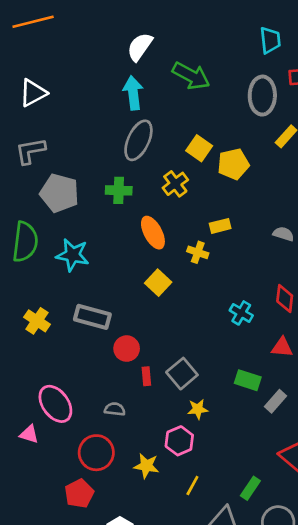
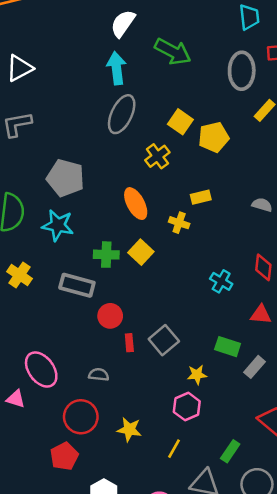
green cross: (119, 190) -> (106, 255), moved
gray pentagon: (59, 193) -> (65, 178), moved
yellow cross: (37, 321) -> (19, 275), moved
yellow star: (198, 409) -> (197, 375), moved
pink hexagon: (179, 441) -> (187, 407), moved

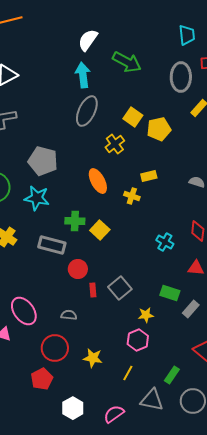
yellow square: (141, 252) -> (100, 230), moved

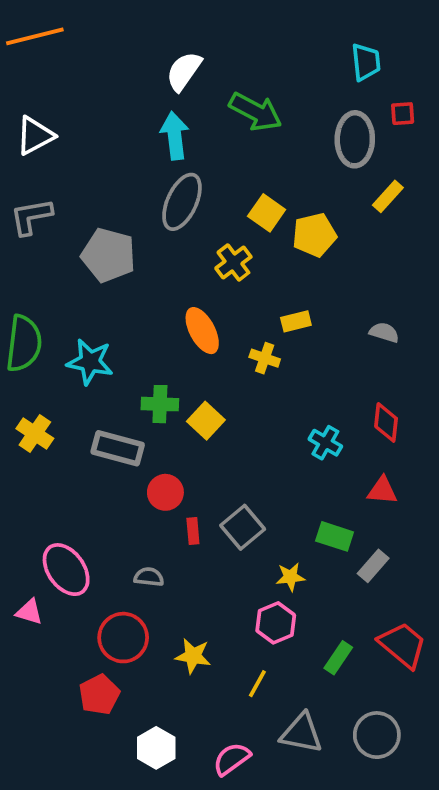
gray pentagon: (43, 161) -> (108, 255), moved
green rectangle: (172, 375) -> (338, 658), moved

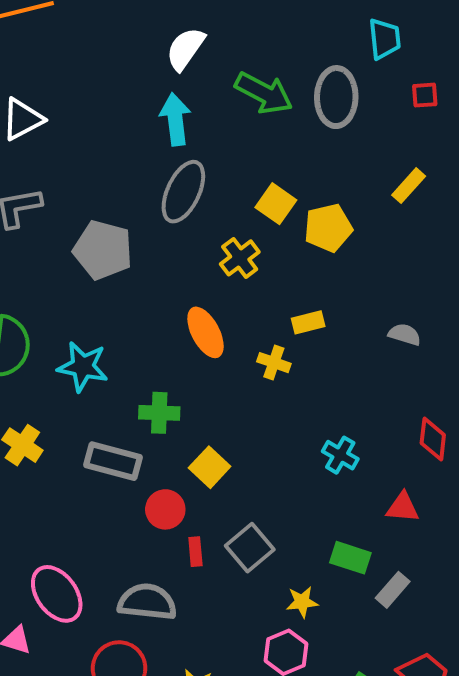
gray ellipse: (355, 139) -> (336, 97), moved
yellow square: (206, 421) -> (210, 467), moved
red diamond: (386, 422) -> (433, 439), moved
gray semicircle: (149, 577) -> (147, 602), size x1.8

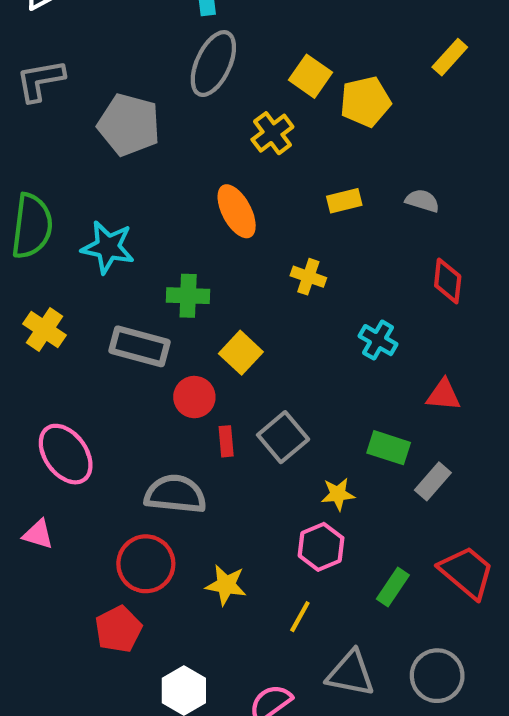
gray semicircle: (405, 334) -> (422, 201), moved
yellow cross: (274, 363) -> (308, 277), moved
red diamond: (433, 439) -> (448, 281), moved
pink ellipse: (57, 594) -> (66, 454), moved

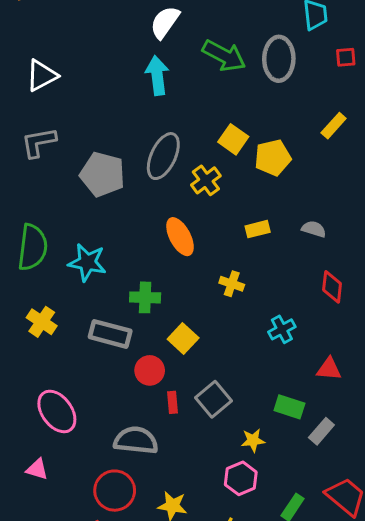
gray ellipse: (213, 64) -> (163, 156), moved
cyan cross: (378, 340) -> (282, 329), turned 32

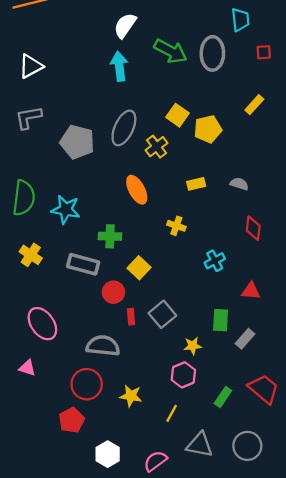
green rectangle: (289, 407) -> (221, 320), turned 75

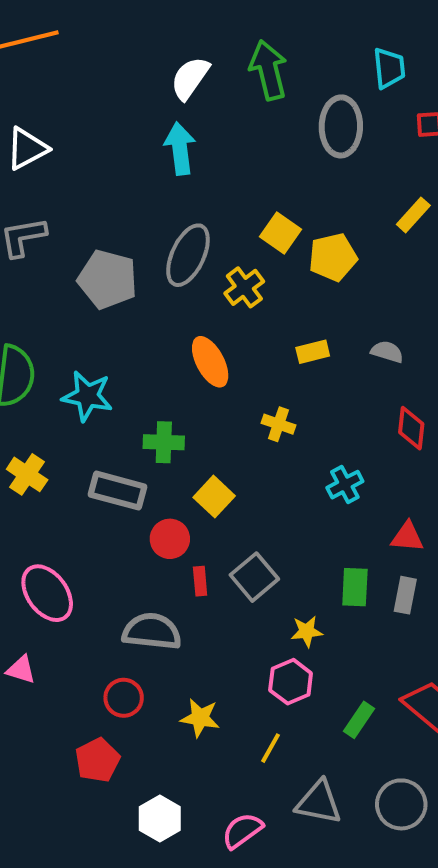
green arrow: (170, 51) -> (268, 70), moved, turned -132
gray rectangle: (245, 339) -> (405, 595), moved, turned -30
red circle: (87, 384) -> (124, 698), size x0.7

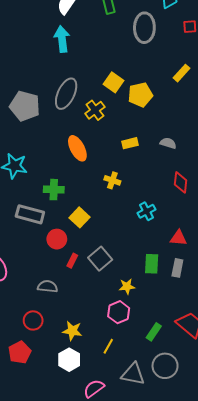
red rectangle: (200, 581) -> (72, 261), turned 32
gray semicircle: (152, 631) -> (48, 286), size x0.7
gray circle: (401, 804) -> (165, 366), moved
white hexagon: (160, 818) -> (69, 360), moved

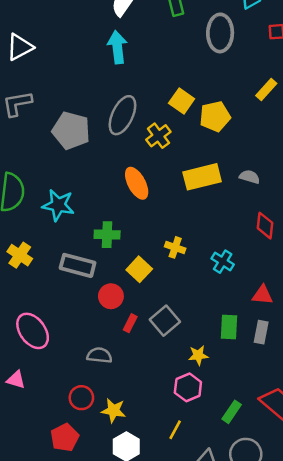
yellow rectangle: (130, 143) -> (202, 177), size x1.8
yellow cross: (112, 180) -> (175, 247), moved
cyan cross: (146, 211) -> (223, 262), turned -30
yellow star: (72, 331) -> (113, 411), moved

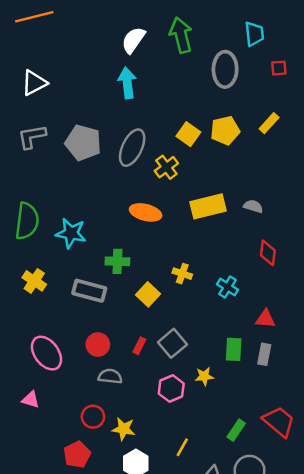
yellow pentagon: (215, 116) -> (225, 130), moved
gray pentagon: (71, 131) -> (83, 143), moved
orange ellipse: (137, 183) -> (146, 212), turned -48
red circle: (111, 296) -> (98, 345), moved
pink hexagon: (188, 387) -> (171, 389), moved

